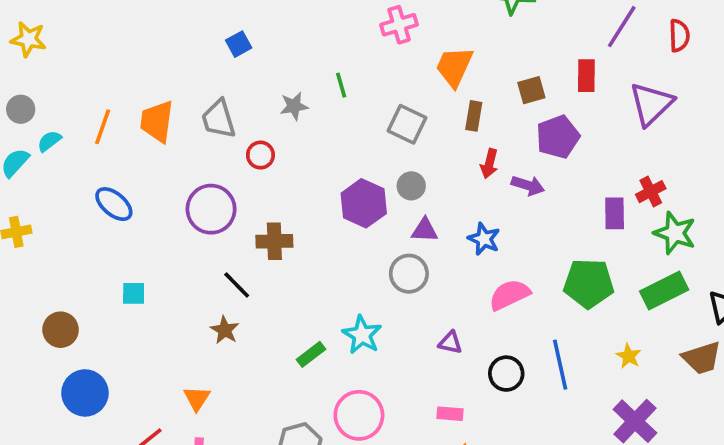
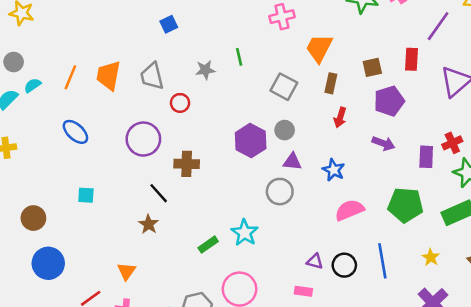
purple arrow: (528, 185) -> (383, 143), moved
purple triangle: (450, 343) -> (315, 261), moved

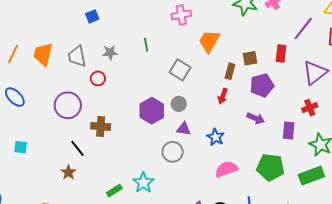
gray star: (205, 70) -> (110, 53), moved
brown rectangle: (331, 83) -> (230, 71), moved
red cross: (452, 143) -> (310, 108), moved

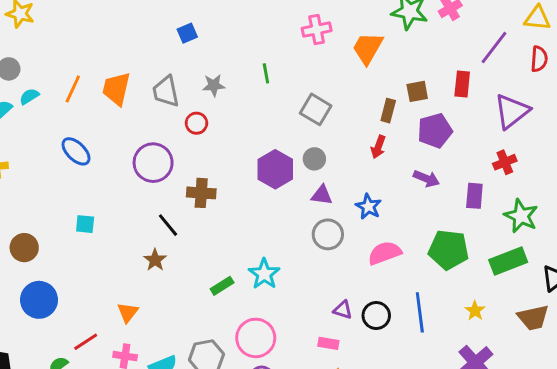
orange trapezoid: (209, 41) -> (368, 48), moved
gray circle: (173, 152) -> (328, 234), moved

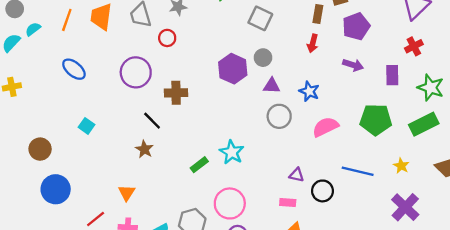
cyan square: (85, 224) -> (86, 126), turned 35
blue line: (420, 312) -> (358, 171), turned -64
black circle: (376, 316) -> (322, 191), moved

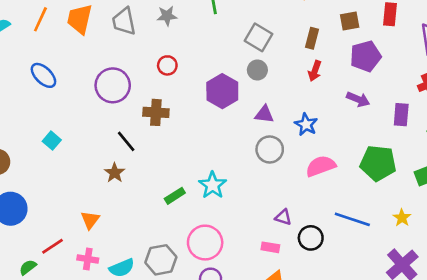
brown rectangle: (318, 14) -> (312, 38), moved
red circle: (167, 38) -> (167, 65), moved
gray circle: (263, 58) -> (257, 70), moved

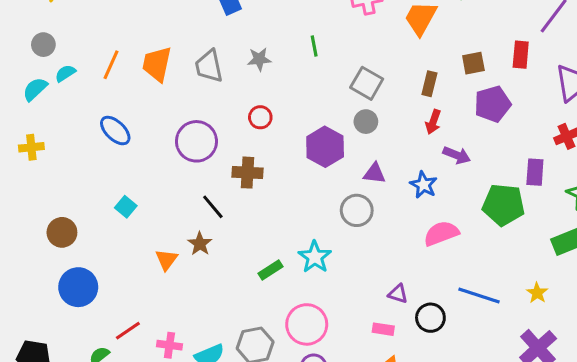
purple arrow: (358, 99) -> (457, 155), moved
gray circle: (270, 149) -> (357, 210), moved
green pentagon: (378, 163) -> (503, 205), moved
orange triangle: (90, 220) -> (166, 260), moved

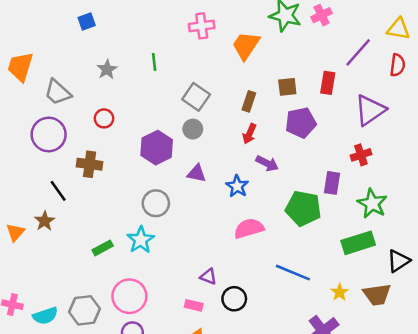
gray star: (259, 59) -> (107, 69), turned -30
gray trapezoid: (209, 66) -> (58, 92), moved, turned -40
gray circle: (357, 210) -> (156, 203), moved
yellow star: (537, 293) -> (340, 292), moved
blue line: (479, 295) -> (293, 273), moved

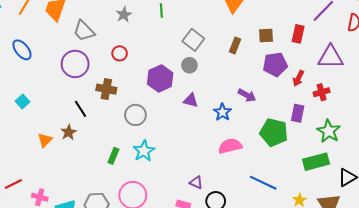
purple triangle: (370, 110) -> (331, 57), turned 32
red arrow: (249, 134) -> (298, 78), moved
gray circle: (156, 203) -> (135, 115), moved
green rectangle: (103, 248) -> (113, 156), turned -42

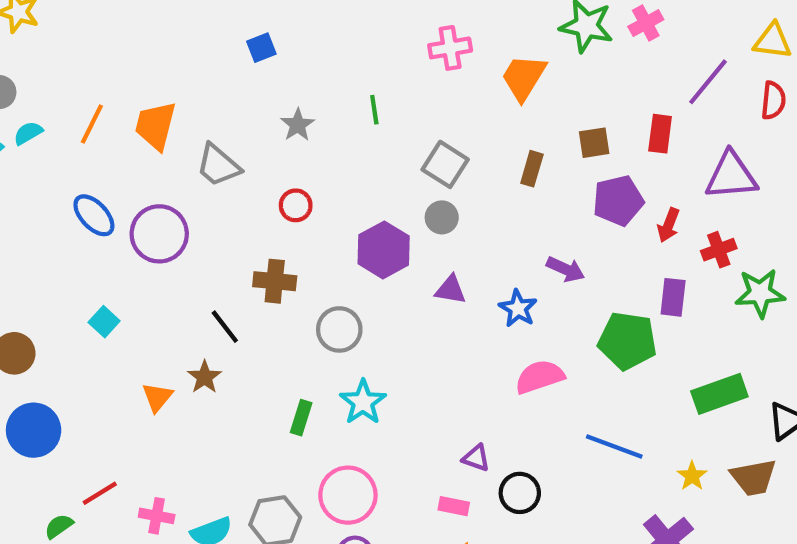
purple circle: (75, 64) -> (159, 234), moved
green star: (329, 131) -> (760, 293), moved, turned -30

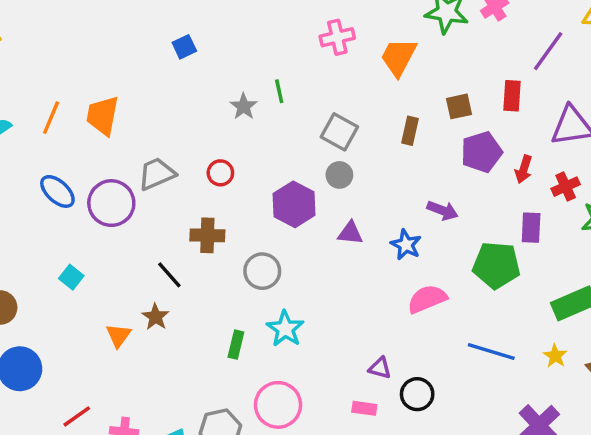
gray star: (298, 125) -> (244, 106), moved
gray trapezoid: (218, 165) -> (157, 174), moved, turned 120
yellow star: (692, 476) -> (555, 356), moved

